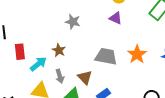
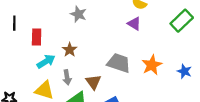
gray star: (73, 22) -> (78, 14), moved
red rectangle: (20, 52) -> (37, 37), moved

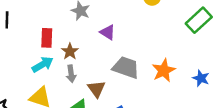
purple triangle: (134, 24) -> (108, 32), moved
red rectangle: (37, 37) -> (47, 38), moved
gray arrow: (67, 77) -> (71, 74), moved

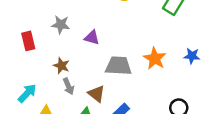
red rectangle: (47, 38) -> (28, 41), moved
cyan arrow: (43, 64) -> (27, 93), moved

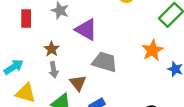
purple triangle: (92, 38) -> (86, 30), size x1.5
orange star: (155, 59) -> (152, 50), moved

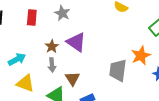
purple triangle: (86, 30) -> (76, 42), moved
gray trapezoid: (105, 62) -> (118, 70), moved, turned -105

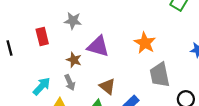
orange star: (141, 56) -> (145, 43), moved
gray arrow: (52, 65) -> (70, 83), moved
gray trapezoid: (118, 70) -> (160, 75), moved

